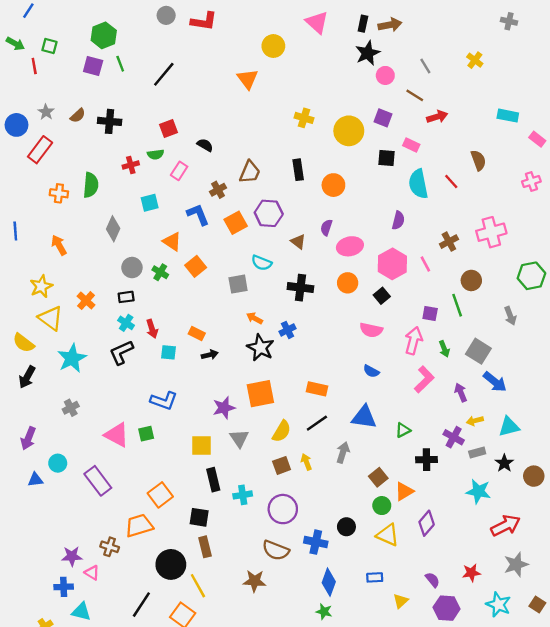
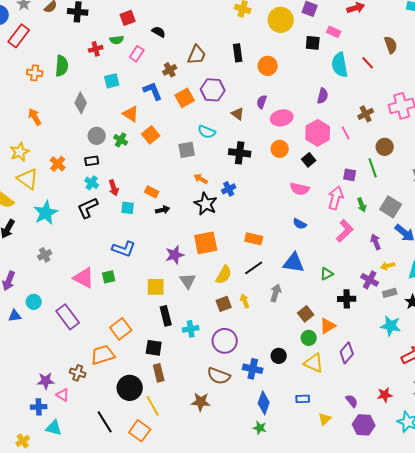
black line: (141, 605) -> (105, 422), turned -65

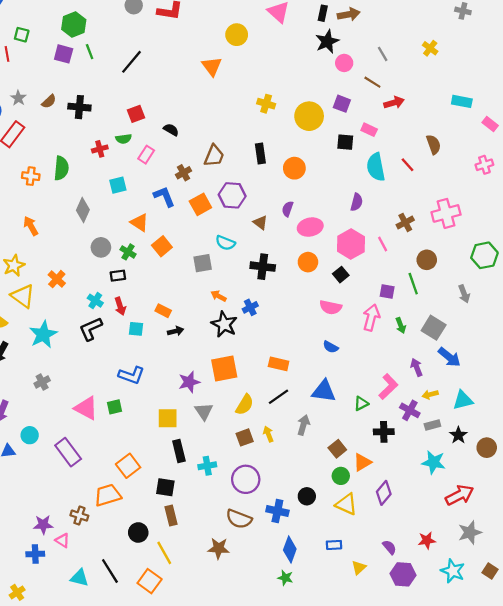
black rectangle: (92, 161) -> (118, 276), moved
pink L-shape: (345, 231) -> (388, 387), moved
black circle: (130, 388) -> (138, 532), size x0.7
cyan triangle: (54, 428) -> (79, 578), moved

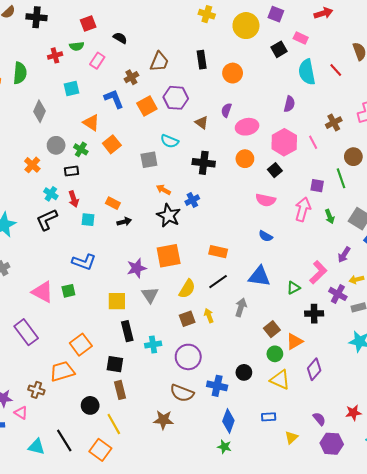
black square: (345, 142) -> (279, 49), turned -35
orange cross: (57, 279) -> (32, 165), moved
purple arrow: (417, 367) -> (344, 255), turned -126

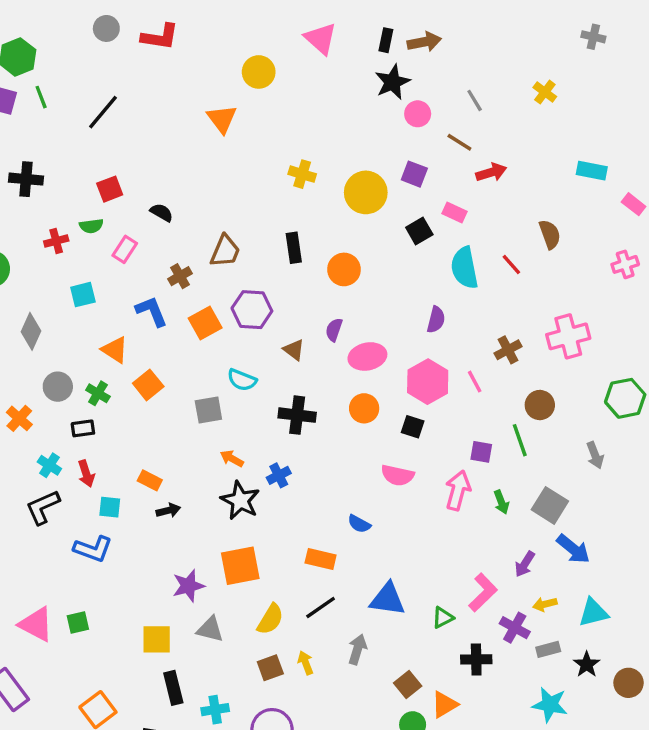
black square: (275, 170) -> (413, 427), turned -32
blue semicircle: (266, 236) -> (359, 524), moved
blue L-shape: (84, 262) -> (93, 549), moved
gray triangle: (150, 295) -> (210, 629), turned -42

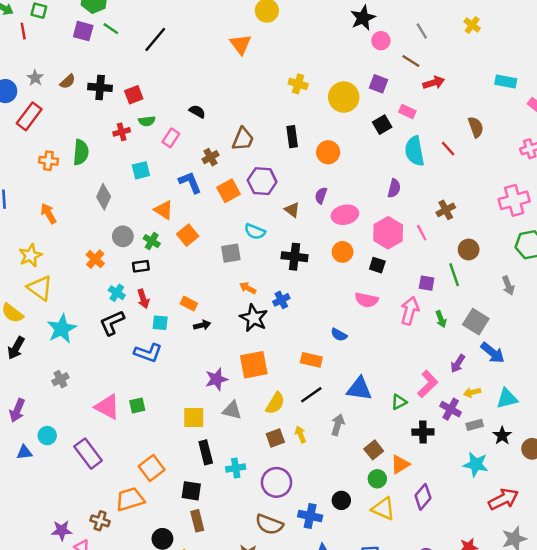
green line: (41, 97) -> (111, 29), turned -35
red square: (110, 189) -> (134, 95), moved
pink cross: (568, 336) -> (514, 200), moved

